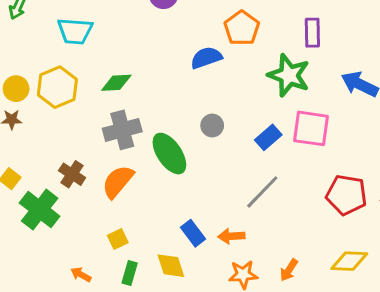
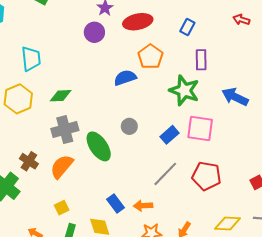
cyan trapezoid: (75, 31) -> (31, 59), turned -100
red pentagon: (346, 195) -> (206, 176), moved

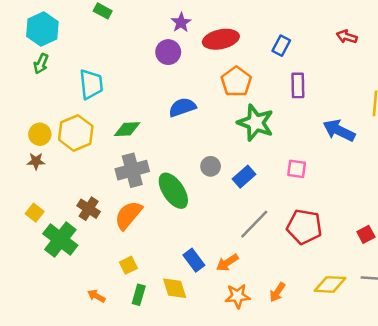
blue semicircle: (125, 78) -> (182, 107), moved
green star: (184, 90) -> (256, 123), moved
pink square: (200, 128) -> (297, 169), size x0.6
blue rectangle: (169, 135) -> (244, 177), moved
orange arrow: (143, 206) -> (227, 263), turned -30

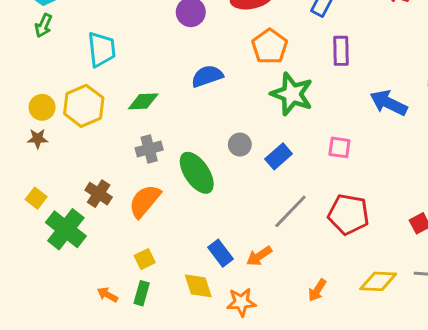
gray cross: (132, 170) -> (149, 149), size x0.7
green rectangle: (139, 295) -> (142, 293), moved
orange star: (238, 296) -> (241, 302), moved

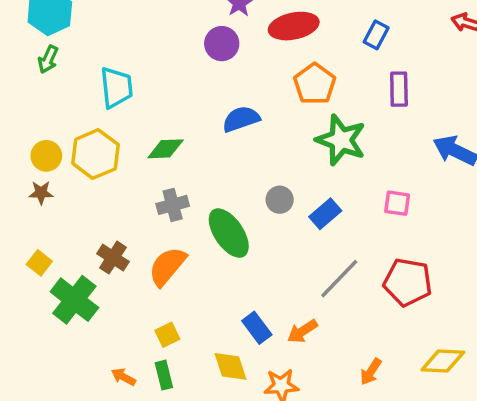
green rectangle: (142, 293) -> (164, 375), turned -30

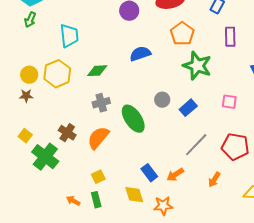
orange arrow: (371, 372) -> (214, 180), moved

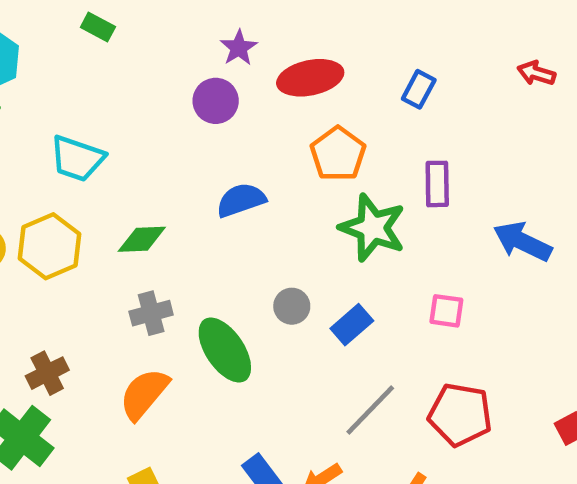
cyan trapezoid: (69, 36) -> (77, 159), turned 115
purple rectangle: (230, 37) -> (437, 184), moved
brown cross: (67, 133) -> (47, 373), moved, turned 30

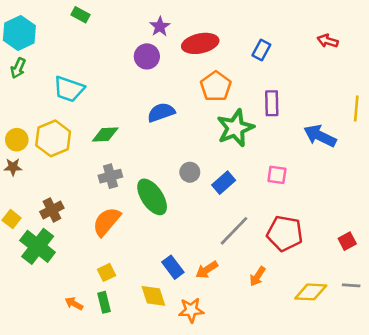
green star: (373, 228) -> (235, 128), turned 30

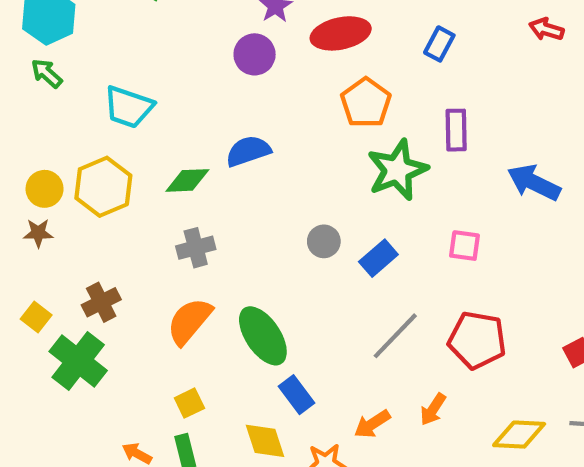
green arrow: (18, 68) -> (47, 73), turned 108
blue semicircle: (161, 112) -> (248, 151), moved
green ellipse: (152, 197) -> (263, 336), moved
orange arrow: (207, 270) -> (372, 424), moved

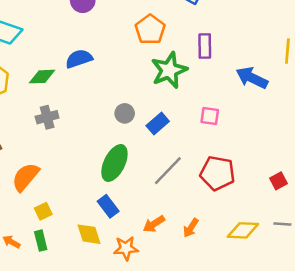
orange semicircle: (189, 321) -> (25, 177), moved
green ellipse: (263, 336) -> (114, 163), moved, turned 60
orange arrow: (433, 409) -> (191, 228), moved

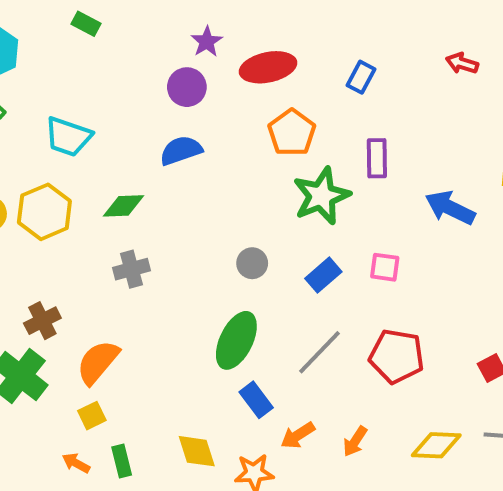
blue semicircle: (79, 59) -> (181, 150), moved
blue rectangle: (158, 124) -> (323, 275), moved
blue rectangle: (108, 206) -> (256, 400), moved
yellow square: (43, 211) -> (92, 416), moved

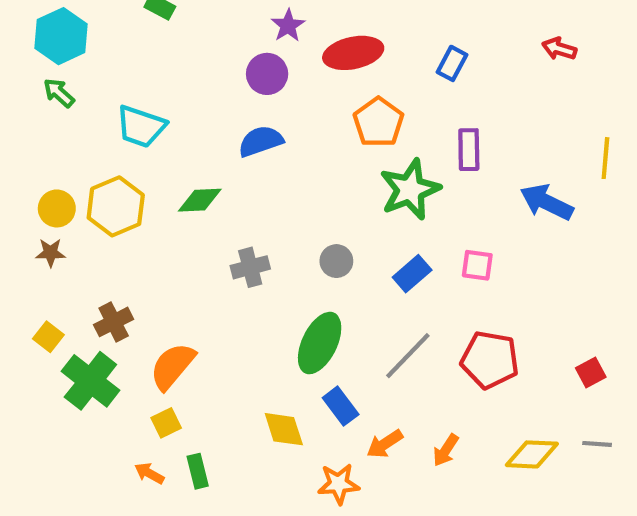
gray cross: (131, 269) -> (250, 267), moved
yellow diamond: (197, 451) -> (284, 429), moved

